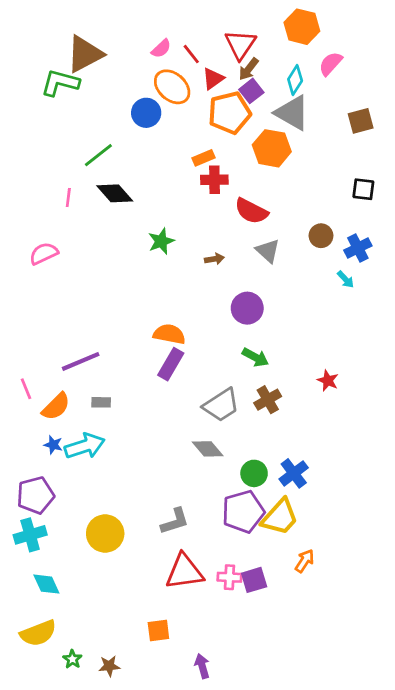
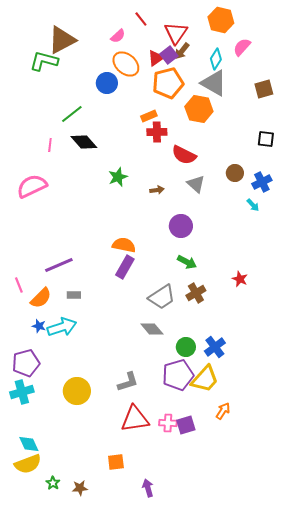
red line: (191, 54) -> (141, 19), moved
purple square: (251, 91) -> (169, 55), moved
pink semicircle: (44, 253) -> (32, 186), size x1.4
cyan diamond: (46, 584) -> (29, 444), moved

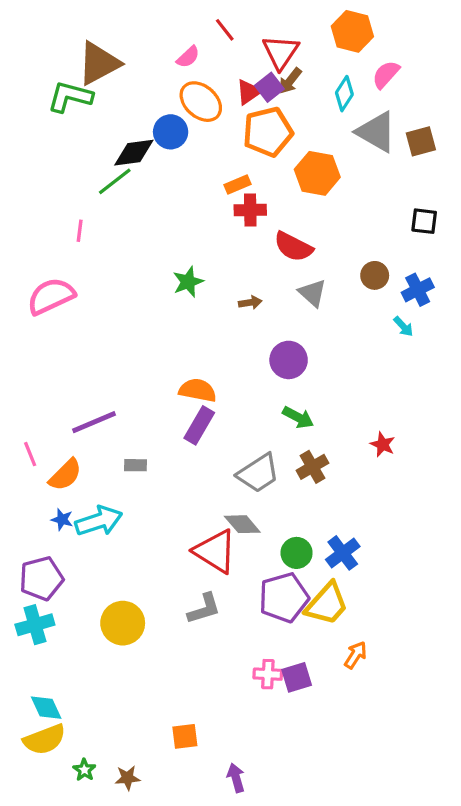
gray triangle: (214, 83) -> (376, 132), moved
black diamond: (84, 142) -> (134, 153), moved, turned -56
gray rectangle: (74, 295) -> (135, 465), moved
red triangle: (135, 419) -> (215, 551), moved, turned 40

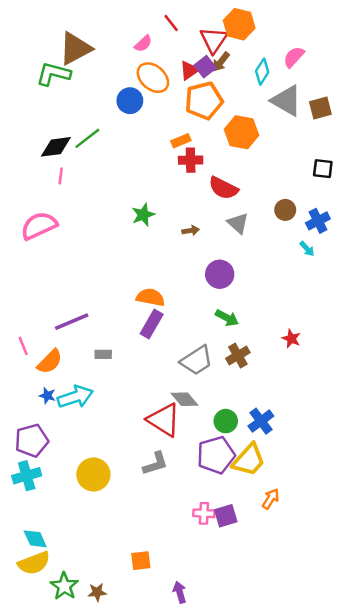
orange hexagon: (352, 31) -> (239, 24), moved
black diamond: (134, 153) -> (56, 147), moved
green star: (84, 770) -> (64, 586), size x1.6

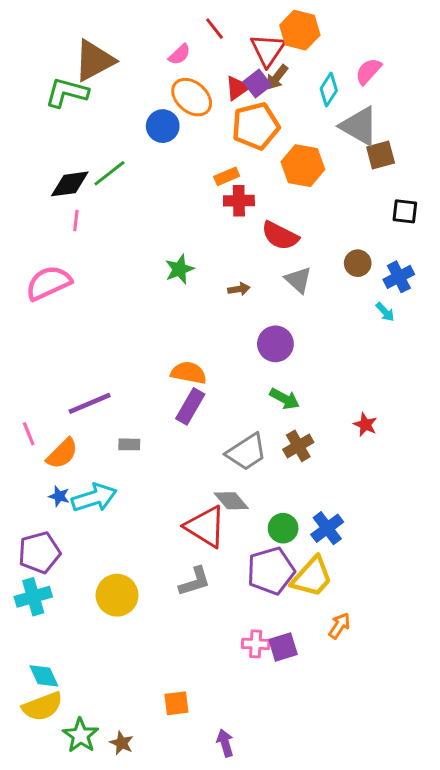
brown square: (320, 108) -> (381, 155), moved
brown star: (97, 592) -> (122, 743), turned 30

